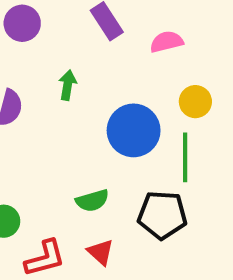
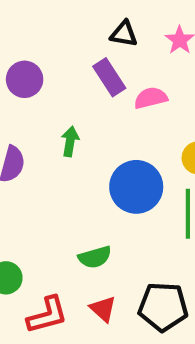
pink semicircle: (167, 42) -> (151, 98), moved
black pentagon: (162, 215) -> (163, 307), moved

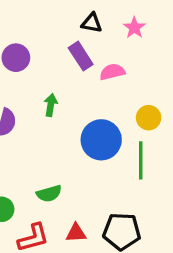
green semicircle: (95, 257) -> (49, 194), moved
red triangle: (103, 309) -> (76, 233), turned -45

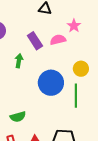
pink star: (134, 28) -> (74, 26), moved
purple rectangle: (81, 56) -> (35, 41), moved

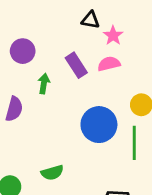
pink star: (74, 26) -> (113, 36), moved
green arrow: (19, 61) -> (44, 84), moved

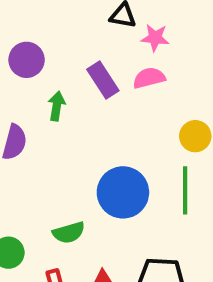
pink star: (113, 36) -> (155, 38), turned -30
blue circle: (99, 125) -> (123, 192), moved

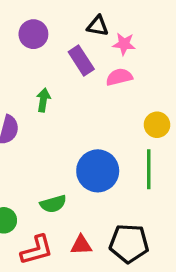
purple circle: (27, 60) -> (33, 34), moved
purple rectangle: (103, 80) -> (81, 60), moved

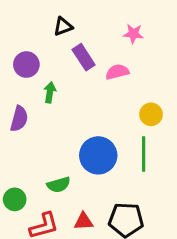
black triangle: (98, 26) -> (63, 26), moved, turned -30
purple circle: (33, 34) -> (26, 65), moved
pink star: (124, 44) -> (133, 34), moved

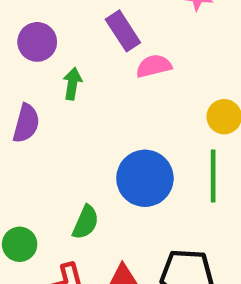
pink semicircle: (117, 72) -> (154, 66), moved
green semicircle: (59, 185) -> (86, 222), turned -50

